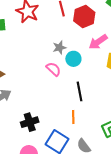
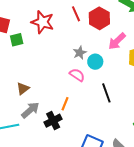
orange line: (73, 117) -> (65, 104), moved, turned 32
black cross: (30, 122) -> (53, 121), moved

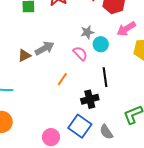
gray arrow: (30, 110) -> (45, 48), moved
black cross: (53, 121) -> (90, 99), moved

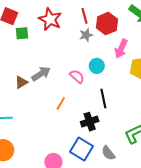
pink arrow: (126, 29) -> (121, 49), turned -30
gray star: (87, 32) -> (86, 35), moved

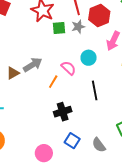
green square: (22, 33) -> (59, 28), moved
orange line: (61, 103) -> (53, 82), moved
black cross: (90, 122) -> (63, 112), moved
blue square: (81, 149) -> (72, 141), size x0.7

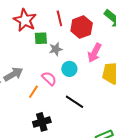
gray star: (78, 27) -> (56, 49), moved
black line: (95, 90) -> (75, 102), turned -48

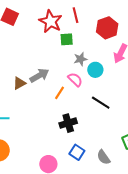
red line: (59, 18) -> (75, 15), moved
gray star: (56, 49) -> (80, 59), moved

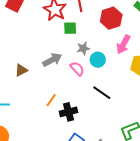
gray arrow: (39, 75) -> (52, 60), moved
orange line: (60, 93) -> (51, 100), moved

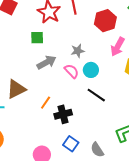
green square: (70, 28) -> (37, 38), moved
cyan circle: (98, 60) -> (91, 70), moved
brown triangle: (21, 70) -> (16, 89), moved, size x1.5

